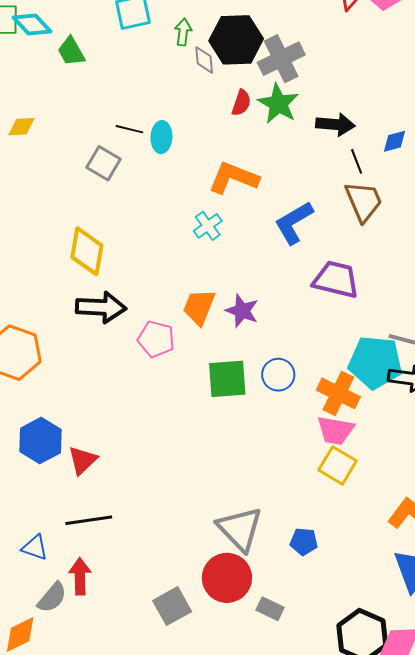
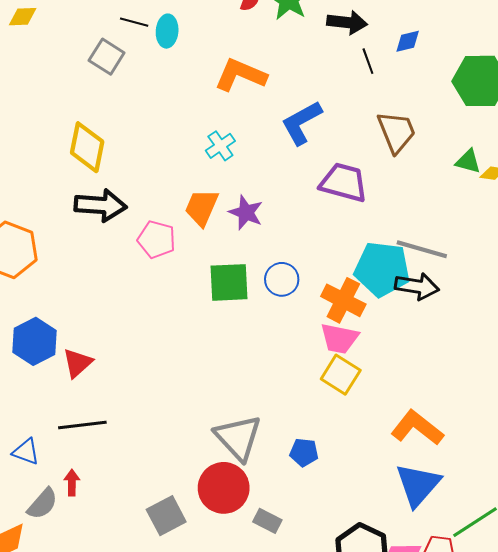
brown trapezoid: (364, 201) -> (396, 132), moved
cyan cross: (208, 226) -> (220, 146), moved
red arrow: (80, 576) -> (72, 483), size x0.7

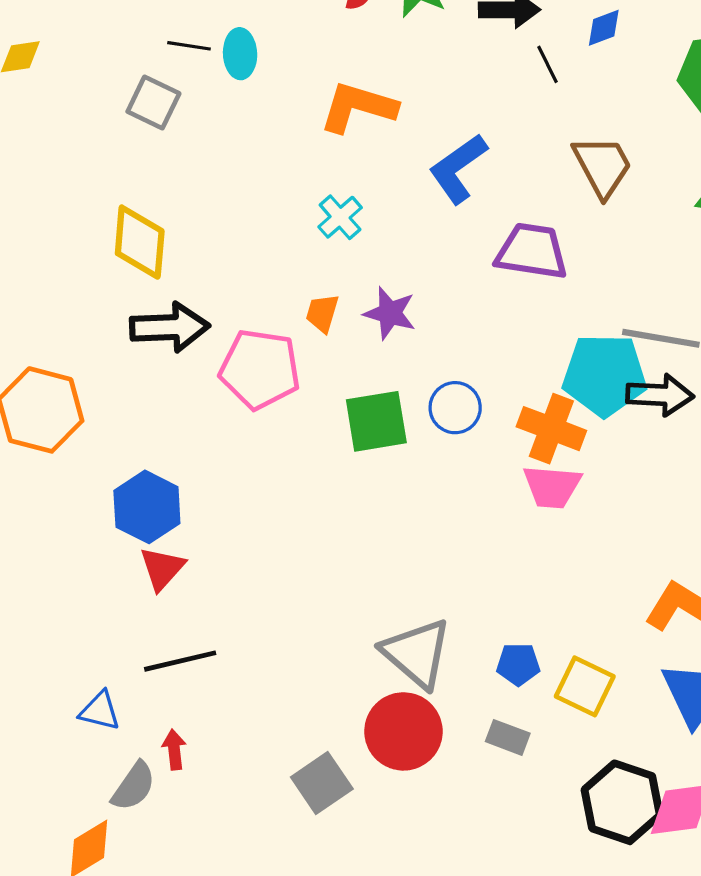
orange trapezoid: (202, 207) -> (322, 313), size x0.7
pink pentagon: (156, 240) -> (260, 369), size x1.4
blue hexagon: (34, 341) -> (147, 507), moved
yellow square: (341, 375) -> (585, 686), moved
gray rectangle: (267, 521) -> (508, 737), moved

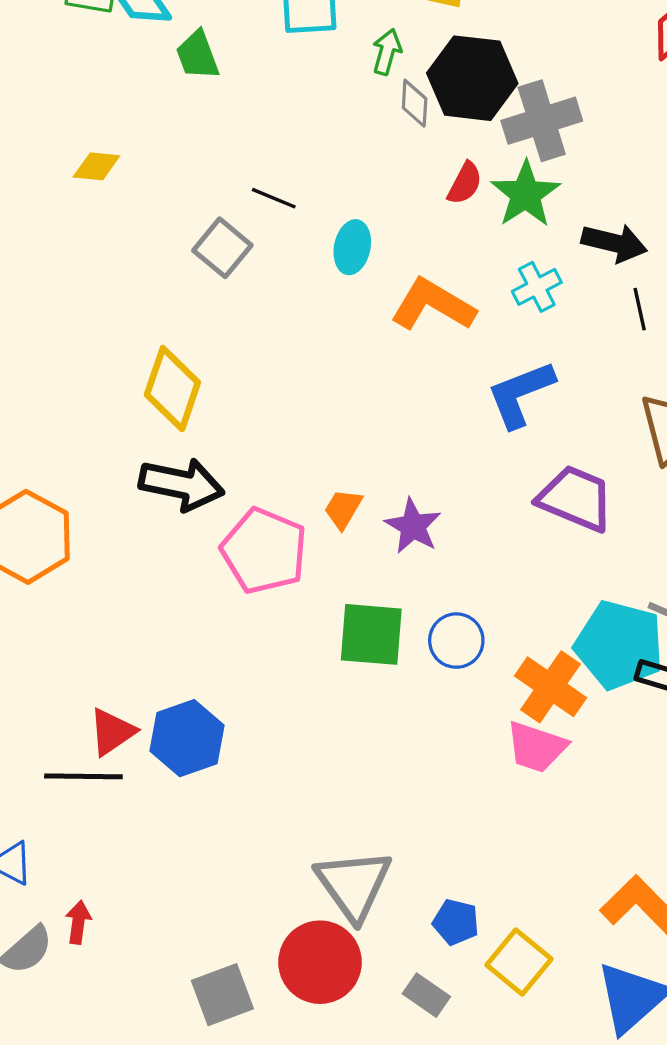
cyan ellipse: (240, 54) -> (352, 247), moved
cyan cross: (340, 217) -> (537, 287), moved
blue hexagon: (147, 507) -> (187, 738), moved
black line: (180, 661) -> (83, 776), moved

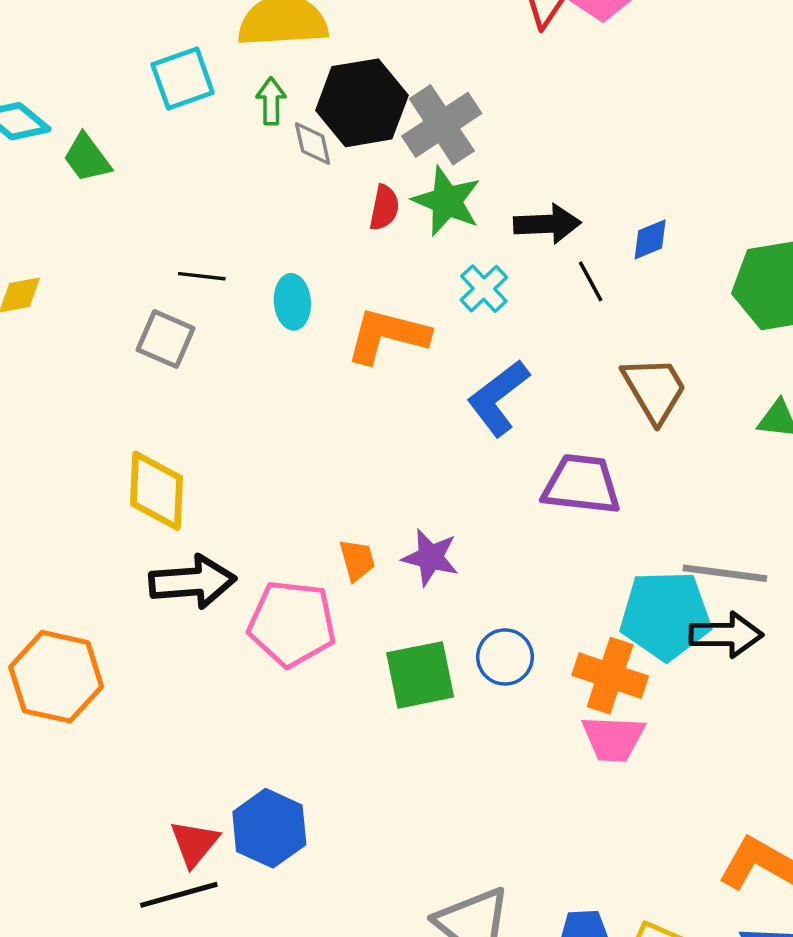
orange trapezoid: (343, 509) -> (357, 560), turned 150

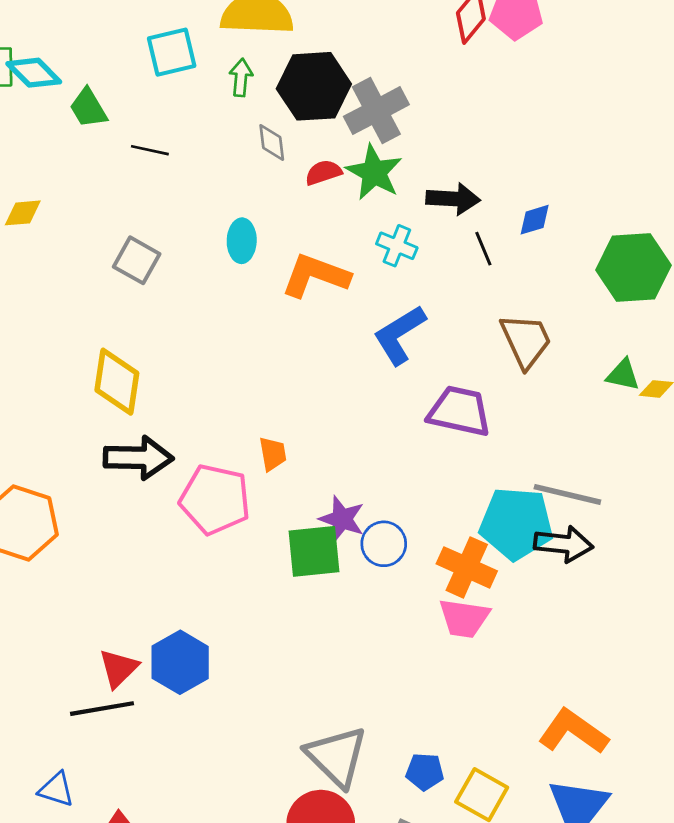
gray diamond: (313, 144) -> (272, 142), moved
red semicircle: (384, 208) -> (323, 172), turned -126
black line: (202, 276) -> (150, 150), moved
cyan cross: (484, 289) -> (397, 246), turned -30
purple star: (430, 557) -> (342, 519), moved

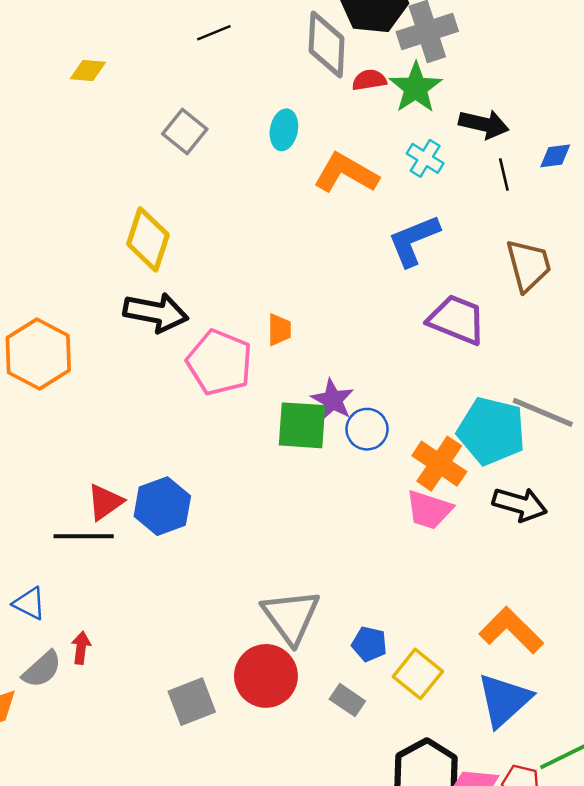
gray diamond: (272, 142) -> (327, 45), size x1.8
black line: (150, 150) -> (214, 33), turned -44
black arrow: (563, 544) -> (520, 504), moved

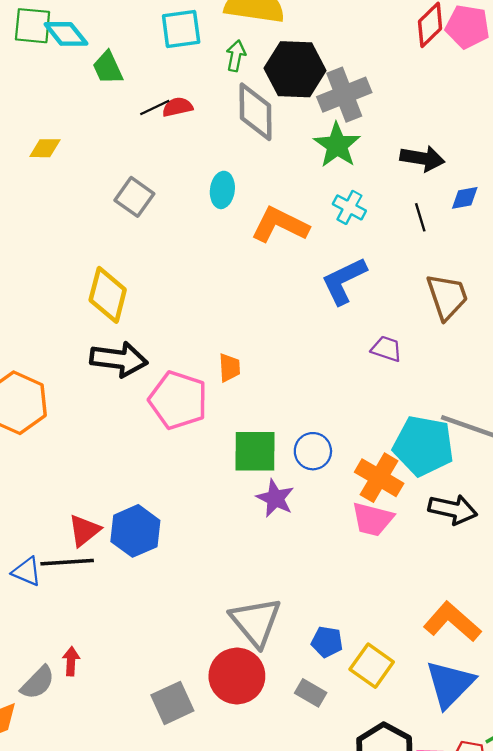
red semicircle: (369, 80) -> (177, 107), moved
black arrow: (484, 124) -> (422, 158), moved
purple trapezoid: (457, 320) -> (386, 349), size x0.6
purple star: (333, 400) -> (275, 498), moved
blue triangle: (29, 603) -> (27, 572), moved

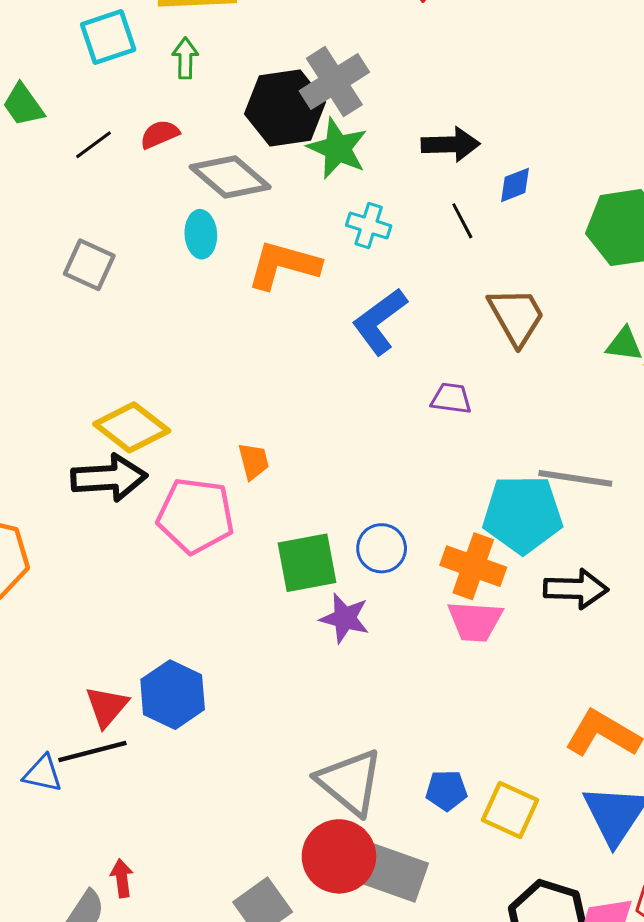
black hexagon: (295, 69) -> (285, 108), moved
red semicircle: (177, 107) -> (160, 134), moved
gray diamond: (255, 112) -> (230, 177), moved, turned -38
yellow diamond: (108, 295) -> (132, 427), moved, turned -56
gray rectangle: (311, 693) -> (390, 872), moved, size x1.8

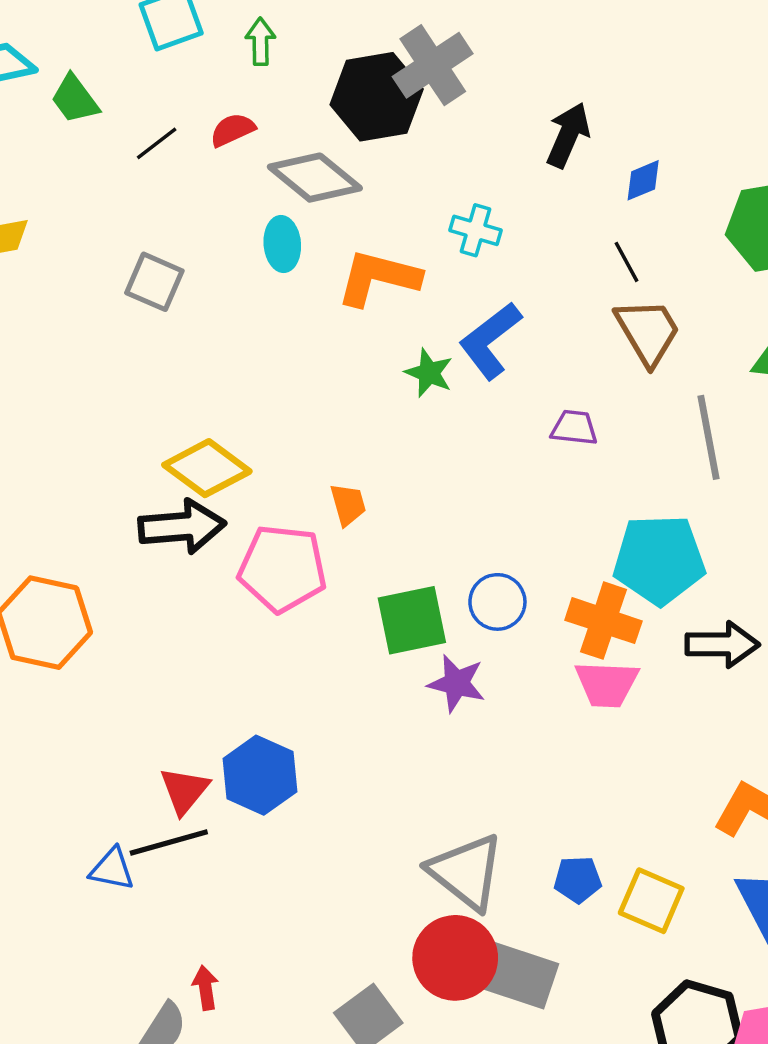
black arrow: (451, 144) -> (568, 135), turned -64
green star: (337, 148) -> (429, 373), moved, size x0.7
black line: (462, 221) -> (626, 262), moved
gray line: (575, 478) -> (708, 437), moved, turned 72

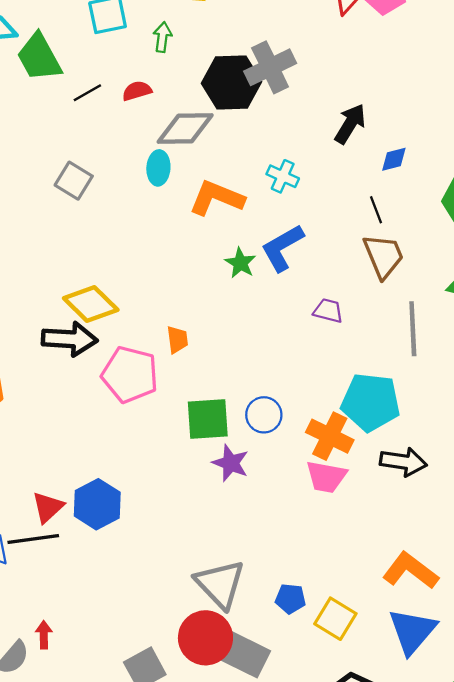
green trapezoid: (75, 99) -> (39, 57), size x1.5
gray diamond: (315, 178) -> (185, 128), turned -48

